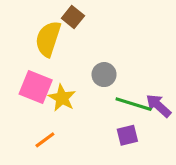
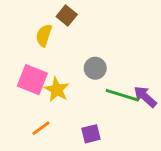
yellow semicircle: (48, 39) -> (44, 35), size x0.7
purple square: (127, 135) -> (91, 134), moved

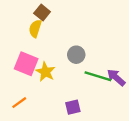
brown square: (67, 15) -> (42, 13), moved
orange line: (41, 128) -> (19, 103), moved

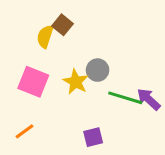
brown square: (42, 13) -> (63, 25), moved
yellow star: (45, 72) -> (76, 82), moved

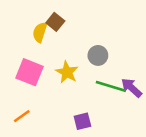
gray circle: (98, 70) -> (98, 55), moved

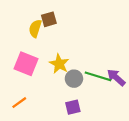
brown square: (55, 22) -> (49, 19), turned 35
gray circle: (98, 55) -> (74, 79), moved

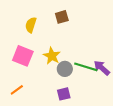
brown square: (49, 19) -> (62, 17), moved

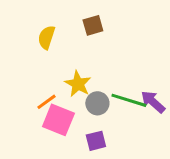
pink square: (23, 56) -> (58, 120), moved
orange line: (17, 90) -> (46, 102), moved

